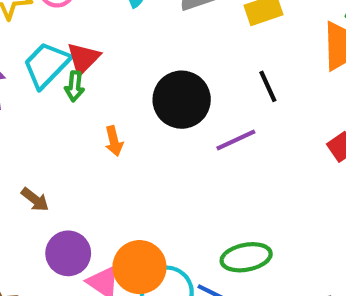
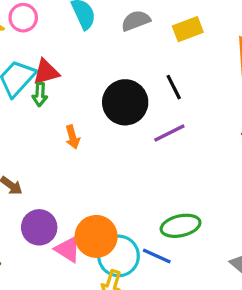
red triangle: (83, 58) -> (46, 72), turned 32
black line: (268, 86) -> (174, 87), moved

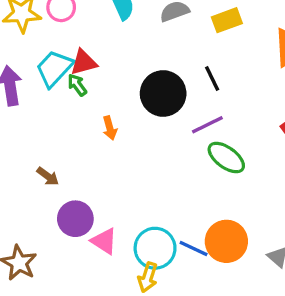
green arrow: (40, 95) -> (77, 85), turned 140
green ellipse: (181, 226) -> (226, 158), moved, turned 48
orange circle: (96, 236) -> (226, 241), moved

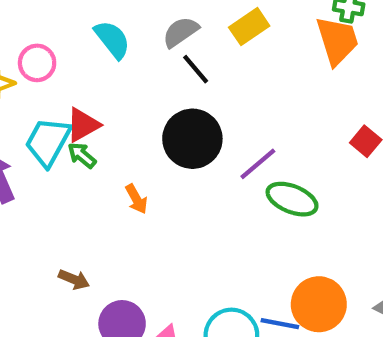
black line: (212, 79) -> (196, 69), moved

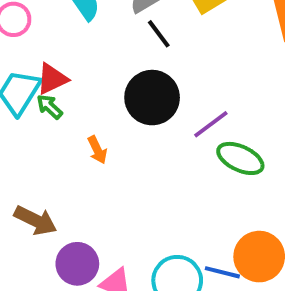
brown arrow: (74, 279) -> (35, 220), size x1.5

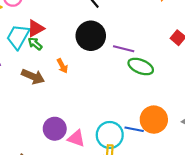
purple line: (211, 124) -> (124, 49), turned 54
brown arrow: (35, 220) -> (33, 77), moved

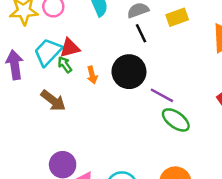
orange arrow: (62, 66) -> (92, 75), moved

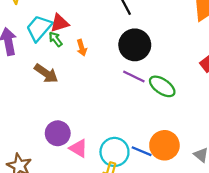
black circle: (129, 72) -> (135, 45), moved
purple line: (162, 95) -> (134, 76), moved

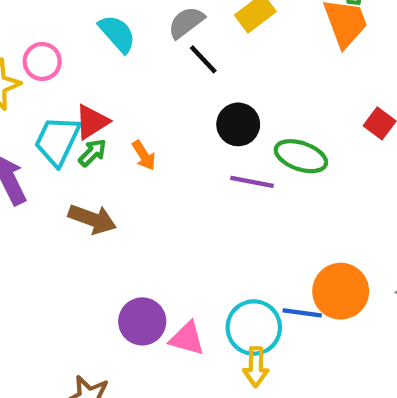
green arrow: (56, 39) -> (92, 153), turned 98
black circle: (135, 45) -> (238, 124), size x0.7
green ellipse: (162, 86) -> (301, 156), moved

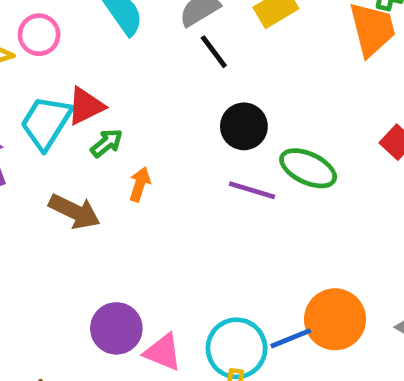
green arrow: (92, 153) -> (107, 143), moved
orange arrow: (144, 155) -> (140, 184), moved, turned -136
blue line: (302, 313) -> (291, 338), turned -36

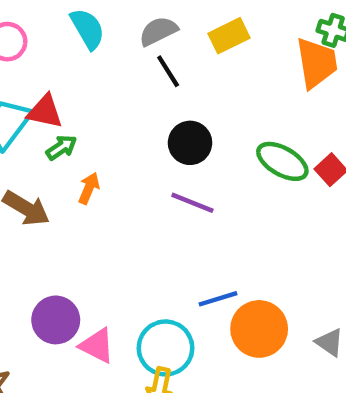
red triangle: (86, 106) -> (45, 111), turned 33
green ellipse: (308, 168) -> (282, 161), moved
blue line: (291, 338) -> (218, 299), moved

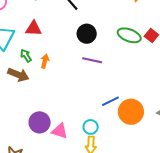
red triangle: (45, 111) -> (34, 28), moved
green arrow: (61, 147) -> (26, 56), moved, turned -80
cyan circle: (165, 348) -> (91, 127), size x0.6

